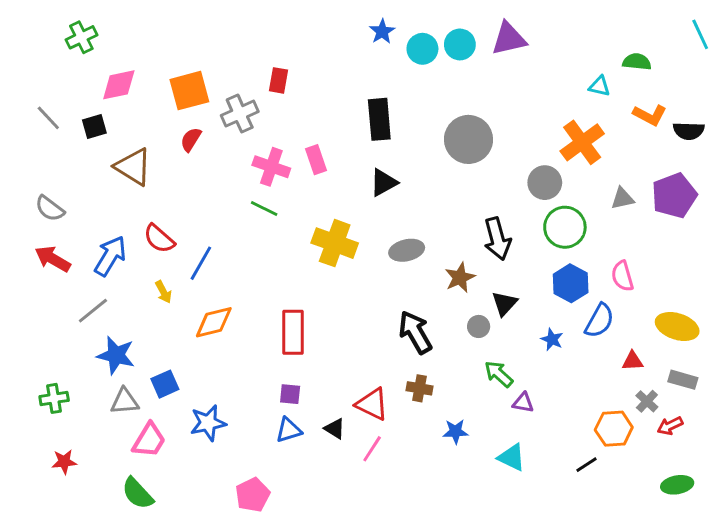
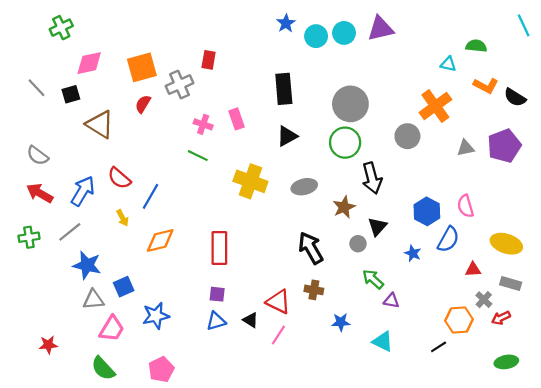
black semicircle: (689, 131) -> (515, 97), turned 30
pink cross: (271, 167) -> (203, 124), size x0.7
green circle: (565, 227) -> (345, 143), moved
green cross: (54, 398) -> (29, 237), moved
pink pentagon: (253, 495) -> (161, 369), moved

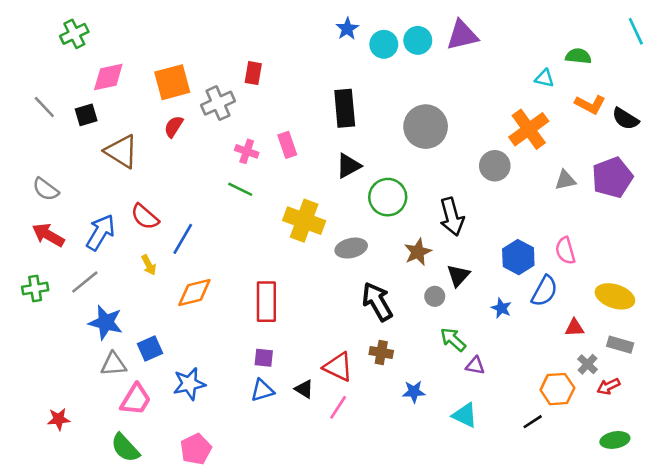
green circle: (345, 143) -> (388, 197), moved
gray ellipse: (304, 187) -> (351, 248), moved

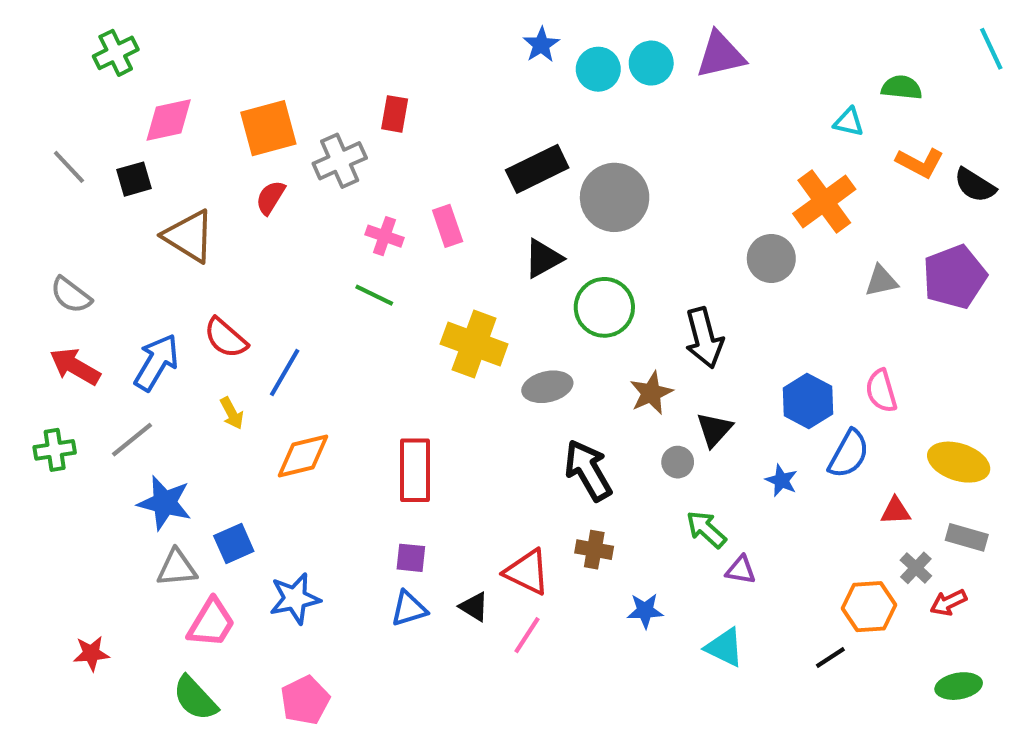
black rectangle: (345, 108) -> (537, 169), turned 69
gray circle: (426, 127) -> (615, 197), moved

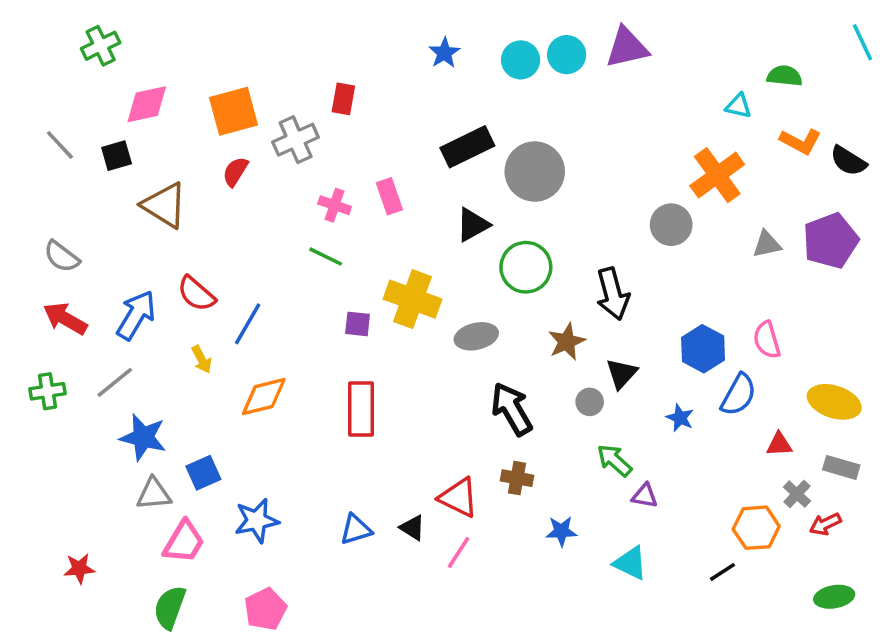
blue star: (541, 45) -> (444, 53), moved
purple square: (411, 558) -> (358, 324), moved
green semicircle: (195, 698) -> (170, 607), turned 63

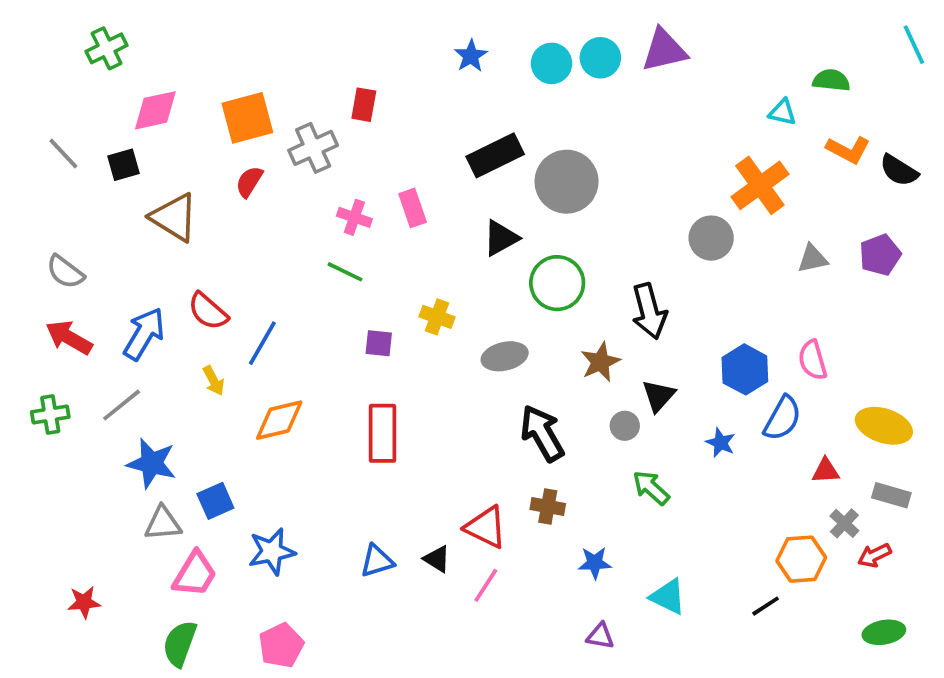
purple pentagon: (831, 241) -> (880, 255), size x0.7
yellow cross: (412, 299) -> (437, 317), size x0.6
purple triangle: (645, 496) -> (600, 636), moved

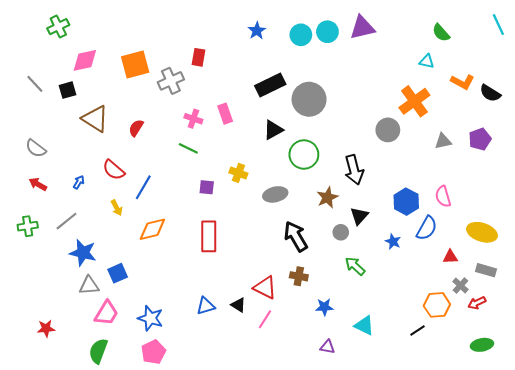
green semicircle: (831, 80) -> (441, 33), moved, turned -138
red semicircle: (249, 182) -> (136, 128), moved
blue arrow: (144, 334) -> (79, 182), size x0.5
red arrow: (69, 338) -> (38, 184), size x0.7
blue star: (272, 552) -> (150, 318), moved, turned 30

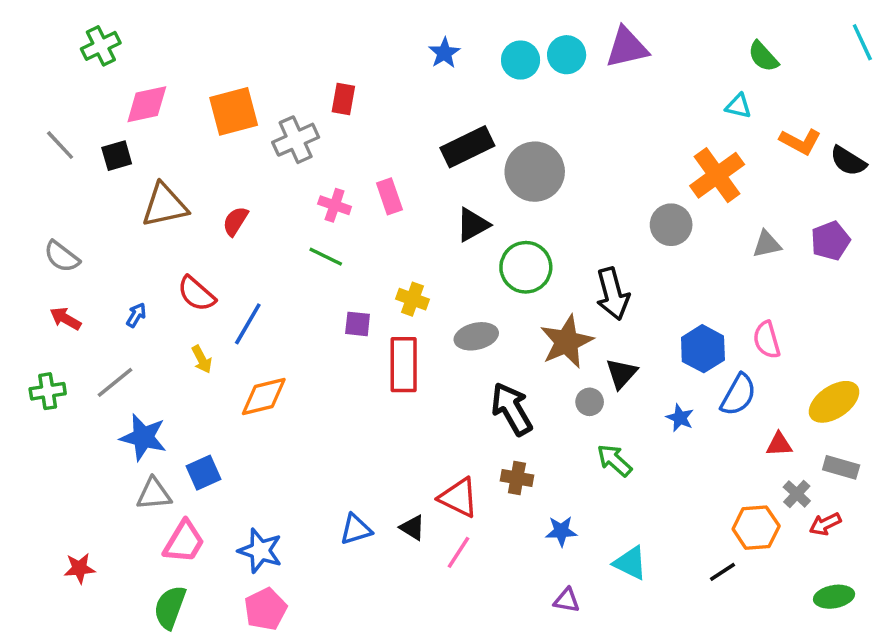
brown triangle: (95, 119) -> (165, 205), turned -44
brown star: (327, 197) -> (567, 342), size x1.4
yellow ellipse: (482, 232) -> (834, 402), turned -52
red rectangle: (209, 236) -> (404, 365), moved

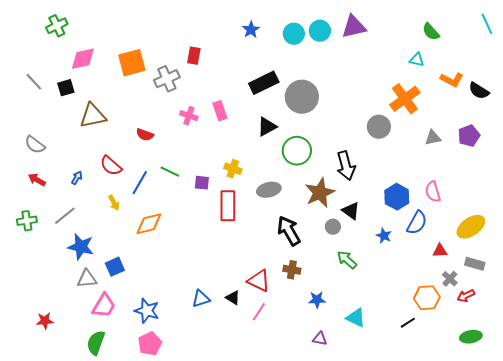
red semicircle: (235, 221) -> (145, 135), moved, turned -102
green line: (326, 257) -> (170, 172), moved
black triangle: (621, 374) -> (351, 211), turned -36

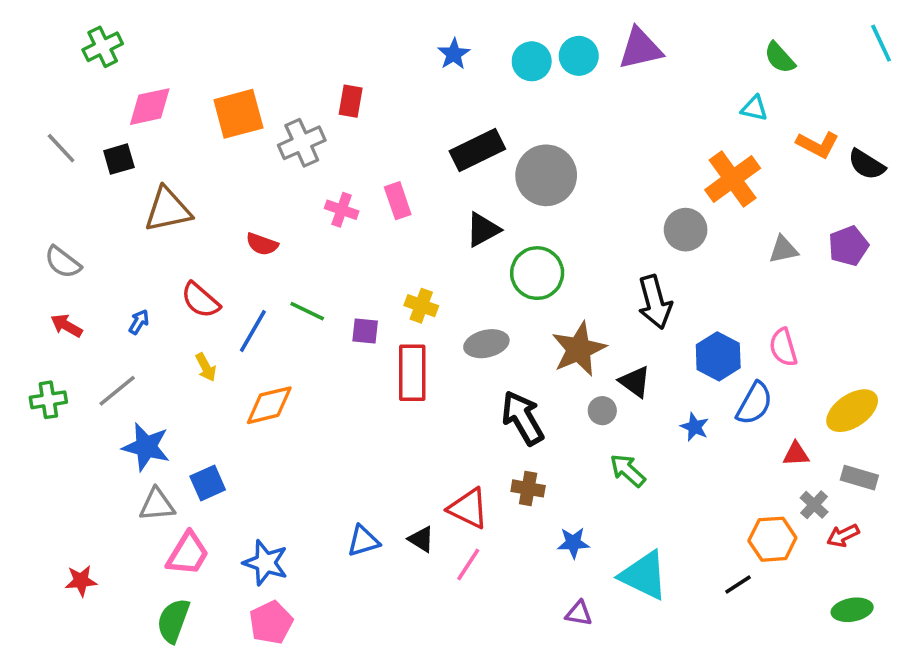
black arrow: (346, 166) -> (655, 302), moved
cyan triangle: (356, 318) -> (644, 575), size x1.4

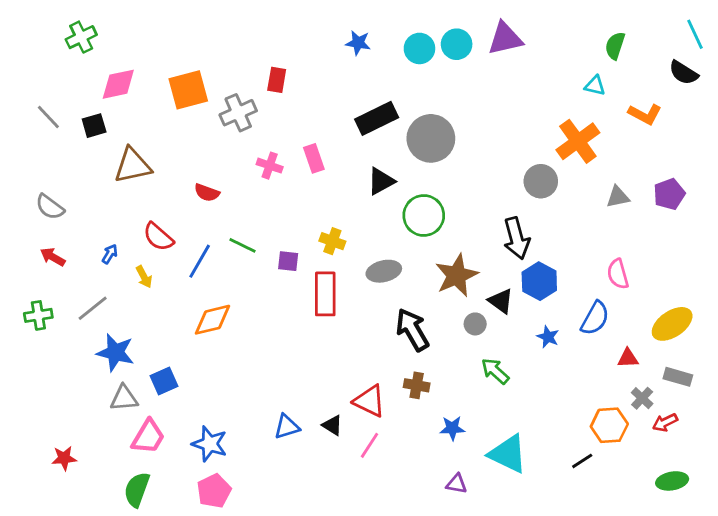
blue star: (454, 54) -> (358, 43), turned -30
green semicircle: (780, 58) -> (615, 46), turned 60
black semicircle: (867, 164) -> (684, 73), moved
blue hexagon: (718, 356) -> (539, 281), moved
yellow arrow: (206, 367) -> (144, 277), moved

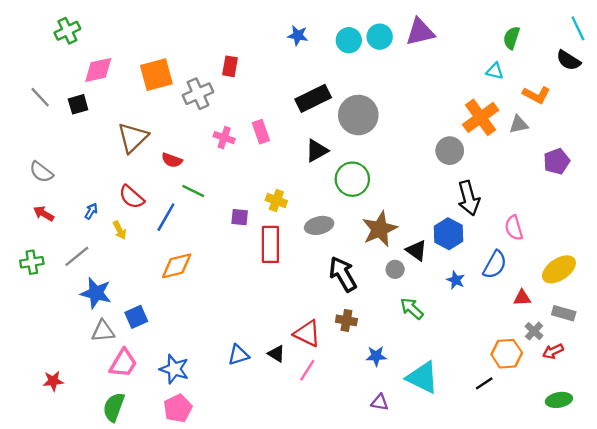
brown triangle: (133, 166) -> (133, 138), moved, turned -32
gray triangle: (618, 197) -> (519, 125), moved
black arrow: (517, 238) -> (469, 198), moved
green line: (242, 245) -> (193, 191), moved

